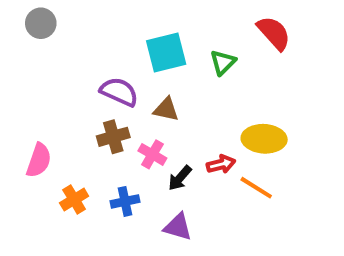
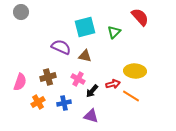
brown cross: (113, 137) -> (48, 77), moved

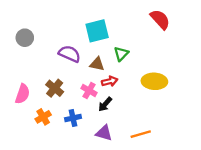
gray circle: (21, 12) -> (25, 38), moved
green triangle: (114, 32) -> (121, 54), moved
brown cross: (48, 77) -> (55, 88), turned -35
red arrow: (113, 84) -> (110, 81), moved
orange line: (131, 96) -> (141, 134), moved, turned -48

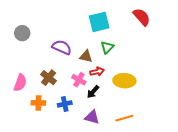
cyan square: (97, 31) -> (99, 22), moved
yellow ellipse: (154, 81) -> (124, 81), moved
orange cross: (43, 117) -> (38, 103), turned 32

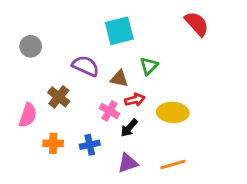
cyan square: (99, 22) -> (119, 31), moved
brown cross: (49, 78) -> (59, 97), moved
purple triangle: (92, 117) -> (128, 163), turned -35

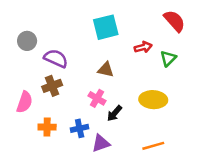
purple semicircle: (86, 66) -> (56, 58), moved
green triangle: (149, 66) -> (168, 58), moved
brown cross: (59, 97) -> (52, 86), turned 30
red arrow: (135, 100) -> (143, 47), moved
purple triangle: (128, 163) -> (101, 143), moved

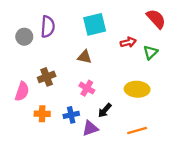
purple semicircle: (56, 58) -> (48, 27), moved, turned 70
brown triangle: (106, 70) -> (85, 57), moved
black arrow: (114, 113) -> (105, 110), moved

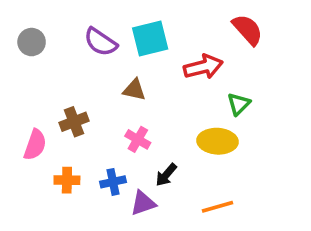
purple semicircle: (48, 27) -> (101, 42), moved, turned 120
gray circle: (24, 37) -> (32, 42), moved
red arrow: (128, 42) -> (203, 67), size x1.5
green triangle: (151, 52) -> (239, 104), moved

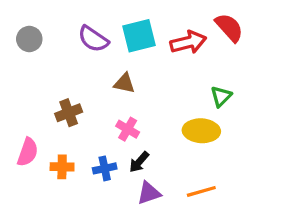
red arrow: (203, 67) -> (188, 42), moved
pink semicircle: (35, 145) -> (28, 152), moved
black arrow: (166, 175) -> (139, 162), moved
purple triangle: (143, 203) -> (149, 193), moved

